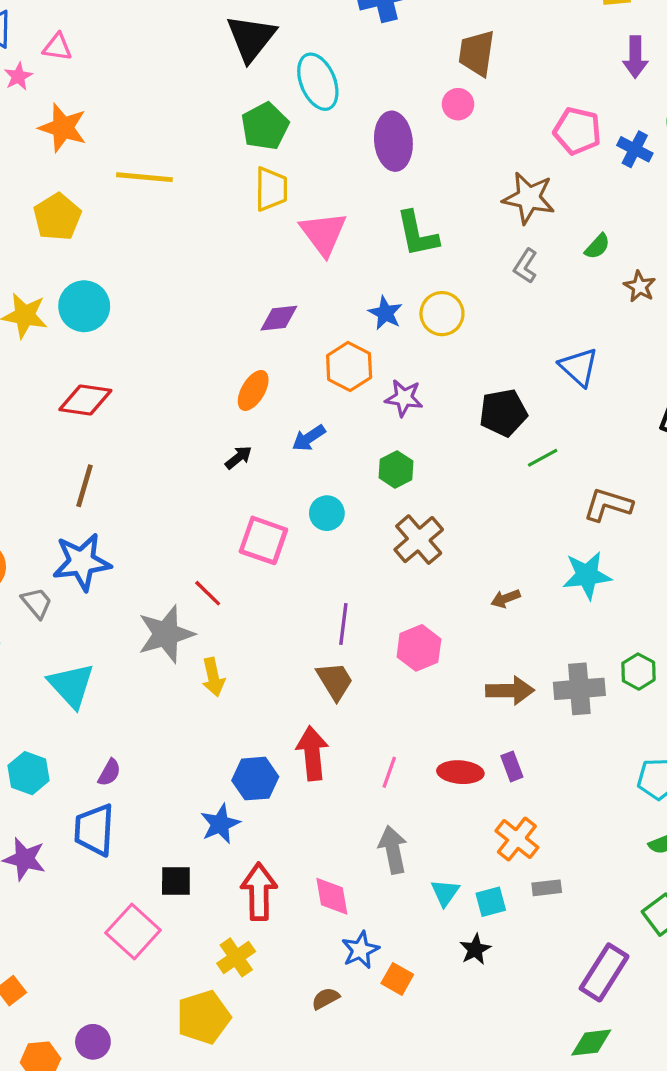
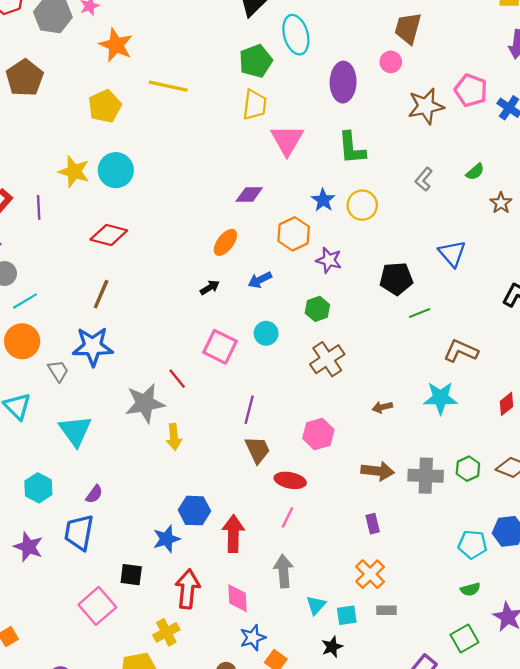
brown star: (529, 198) -> (426, 106), moved, turned -30
purple line: (343, 624) -> (249, 410), moved
red arrow: (312, 753) -> (233, 534), moved
red ellipse: (460, 772) -> (290, 480), moved

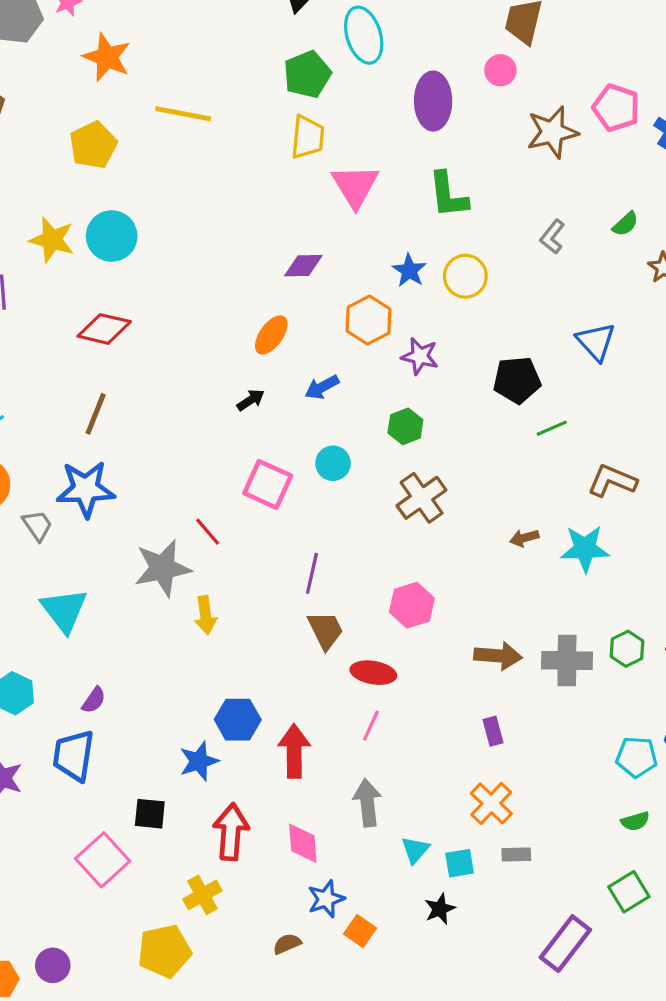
brown arrow: (382, 407) -> (524, 538), moved

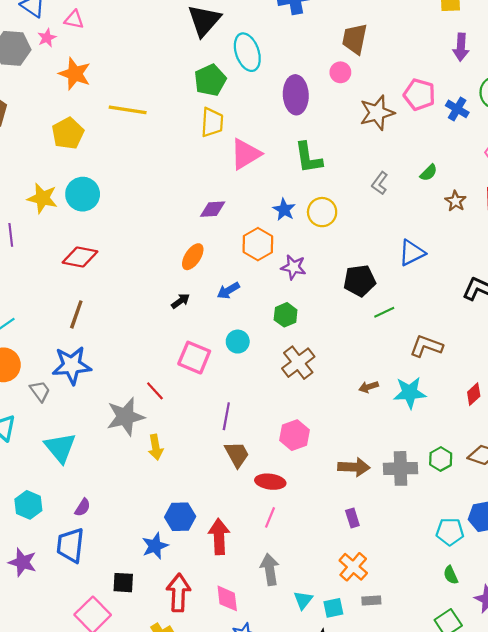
pink triangle: (355, 186) -> (245, 154), turned 32
blue triangle: (596, 342) -> (412, 253), turned 48
green semicircle: (635, 821) -> (451, 575), turned 84

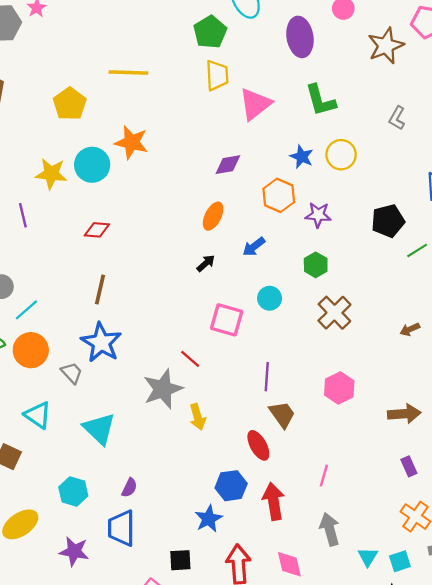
orange star: (75, 74) -> (132, 142), moved
red diamond: (80, 257) -> (97, 230), size x0.7
blue star: (72, 365) -> (101, 343), turned -30
red ellipse: (270, 482) -> (258, 445), moved, turned 60

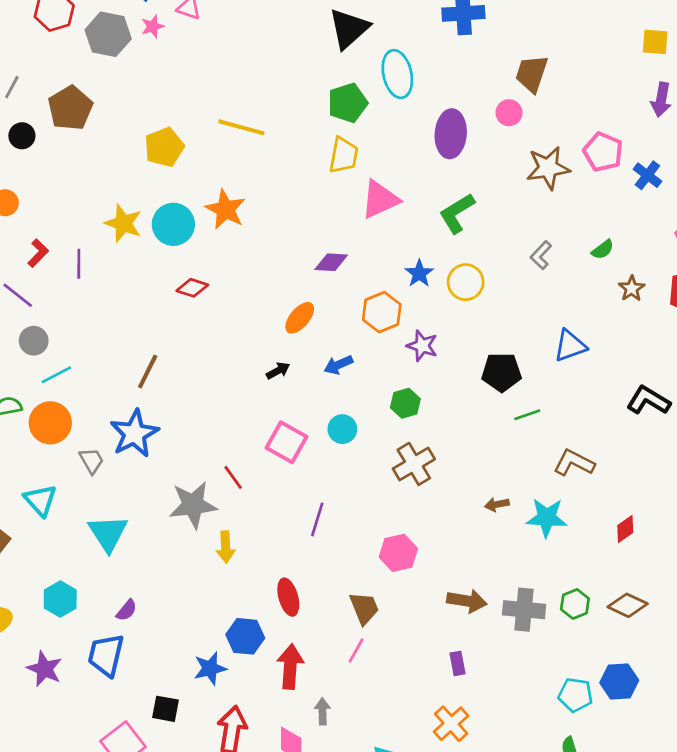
green L-shape: (320, 100) -> (457, 213), turned 60
red diamond: (97, 230) -> (192, 288), moved
brown trapezoid: (282, 415) -> (364, 608), moved
gray arrow: (330, 529) -> (322, 711), moved, size x0.7

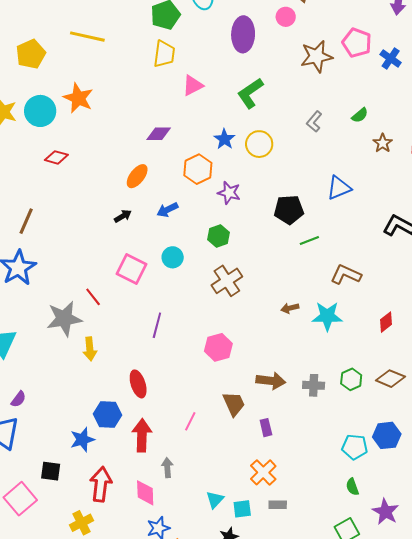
pink triangle: (380, 199) -> (193, 85), size x0.7
brown trapezoid: (364, 608) -> (234, 404), moved
gray cross: (524, 610) -> (314, 385), size x0.7

